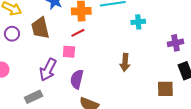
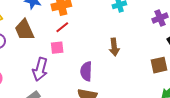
purple semicircle: (77, 79) -> (86, 71), moved

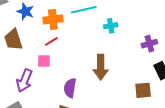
brown arrow: (114, 47) -> (101, 67), size x1.4

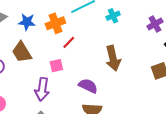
red line: (51, 41) -> (69, 42), moved
purple semicircle: (70, 88) -> (88, 86), turned 120

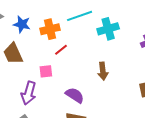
cyan cross: (113, 16) -> (108, 29), size x1.5
brown arrow: (113, 58) -> (103, 71), size x0.7

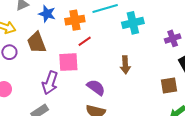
pink square: (46, 71) -> (68, 62), size x1.5

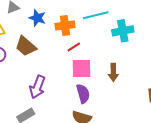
brown trapezoid: (37, 43) -> (26, 46), turned -30
pink square: (68, 62) -> (82, 69), moved
purple semicircle: (96, 87) -> (83, 94), turned 36

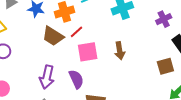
brown trapezoid: (26, 46) -> (53, 36), moved
purple semicircle: (83, 94) -> (76, 79), moved

